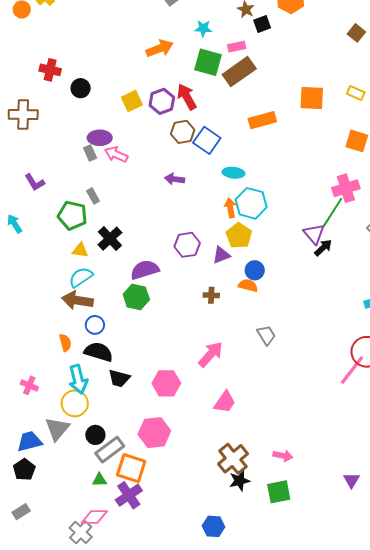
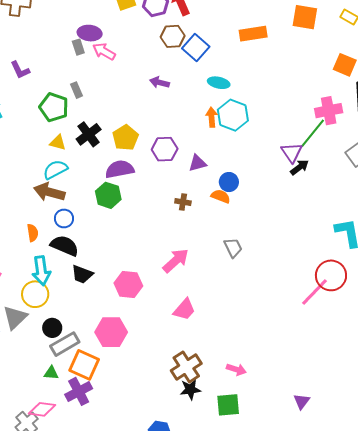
yellow pentagon: (239, 236) -> (125, 138), moved

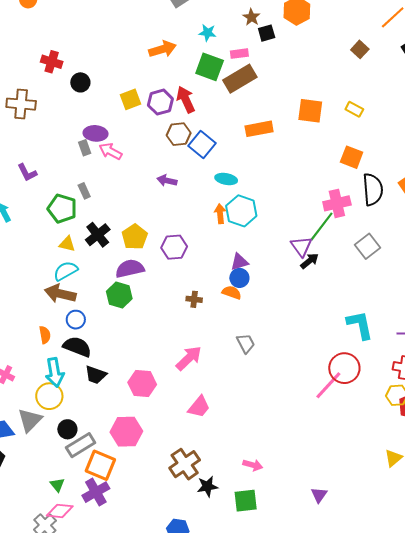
purple triangle: (197, 163) -> (239, 262), moved
brown cross: (186, 367) -> (185, 464), moved
green triangle: (51, 373) -> (57, 485), moved, turned 49

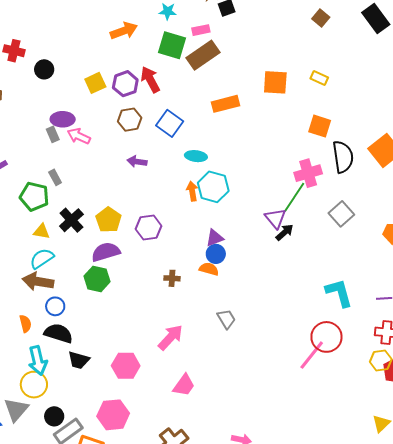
brown hexagon: (179, 134) -> (130, 120), moved

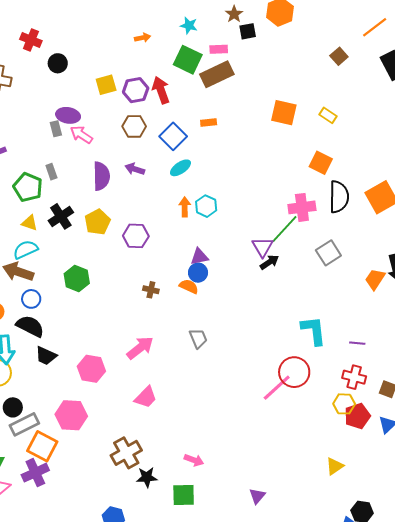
orange arrow: (124, 31) -> (143, 38), size x0.6
orange rectangle: (225, 104) -> (209, 122), moved, size x0.6
cyan ellipse: (196, 156) -> (180, 168), moved, turned -50
cyan hexagon: (213, 187) -> (206, 206), size x0.7
purple semicircle: (106, 252) -> (101, 176), moved, turned 96

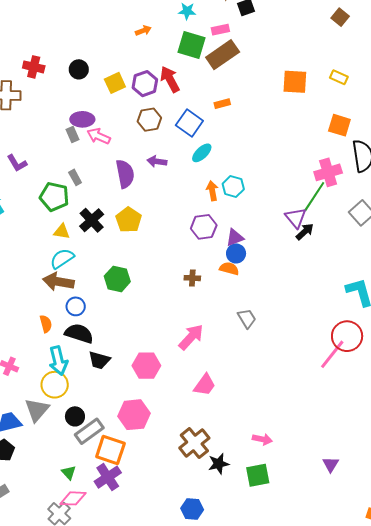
red cross: (31, 40) -> (34, 67), moved
black circle: (58, 63) -> (79, 69), moved
purple hexagon: (136, 236) -> (204, 227), moved

